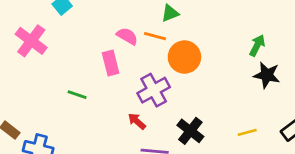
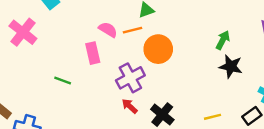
orange line: (155, 36) -> (133, 30), turned -30
red arrow: (137, 121) -> (130, 106), moved

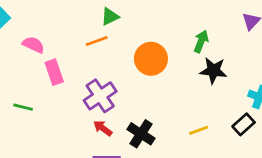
pink semicircle: (108, 30) -> (33, 45), moved
orange circle: (158, 49) -> (151, 59), moved

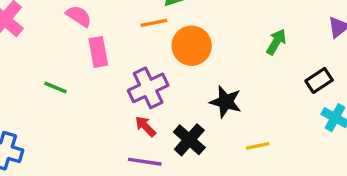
orange circle: (151, 59) -> (192, 46), moved
black star: (213, 71) -> (226, 102), moved
black rectangle: (244, 124) -> (319, 80), moved

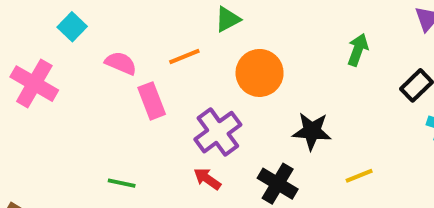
orange line: (154, 23) -> (184, 56), moved
green line: (56, 87) -> (122, 183), moved
red arrow: (145, 126) -> (207, 179), moved

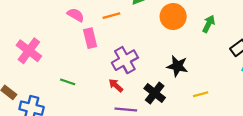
orange circle: (260, 73) -> (173, 17), moved
pink cross: (34, 84) -> (29, 51), moved

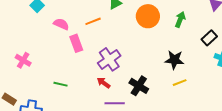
pink cross: (29, 51) -> (23, 60), size x0.7
black star: (177, 66) -> (174, 60), moved

